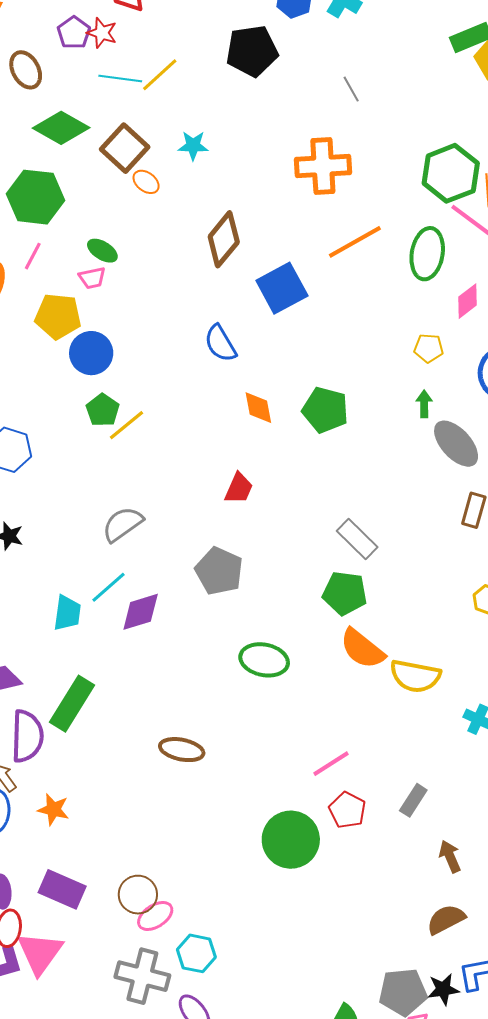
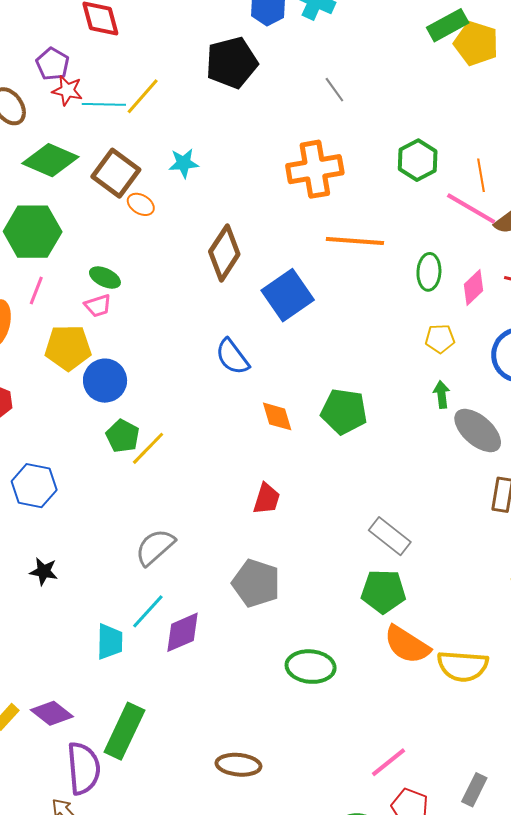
red star: (102, 33) -> (67, 91), moved
green hexagon: (451, 173) -> (418, 160), moved, size x0.7
orange line: (355, 242) -> (355, 241), turned 40
green ellipse: (427, 254) -> (429, 272), moved, size x0.7

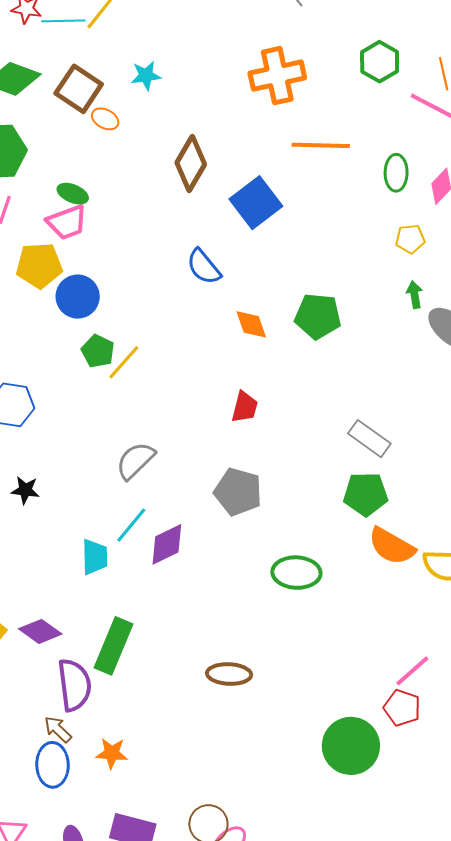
pink trapezoid: (98, 306) -> (67, 222), size x1.5
pink line: (388, 762) -> (412, 671), moved

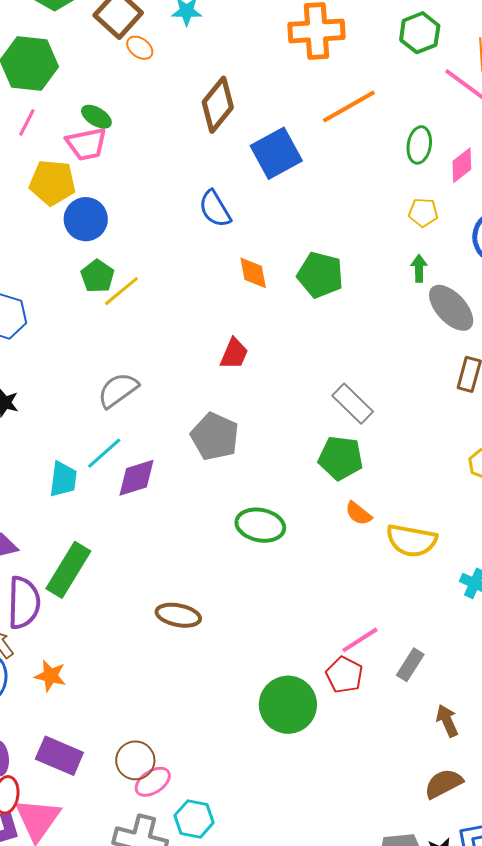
orange line: (321, 145) -> (349, 107), turned -40
orange semicircle: (392, 546) -> (358, 513), size x0.6

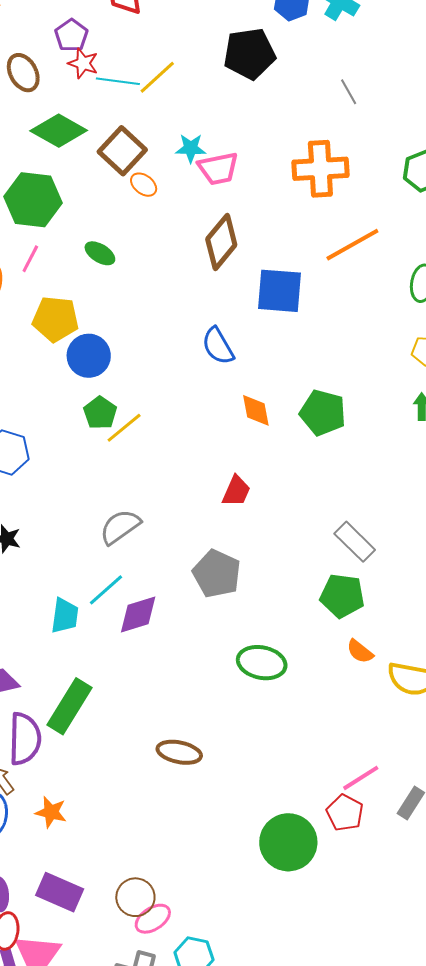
pink trapezoid: (86, 144) -> (218, 169), moved
blue square: (276, 153) -> (280, 291), turned 33

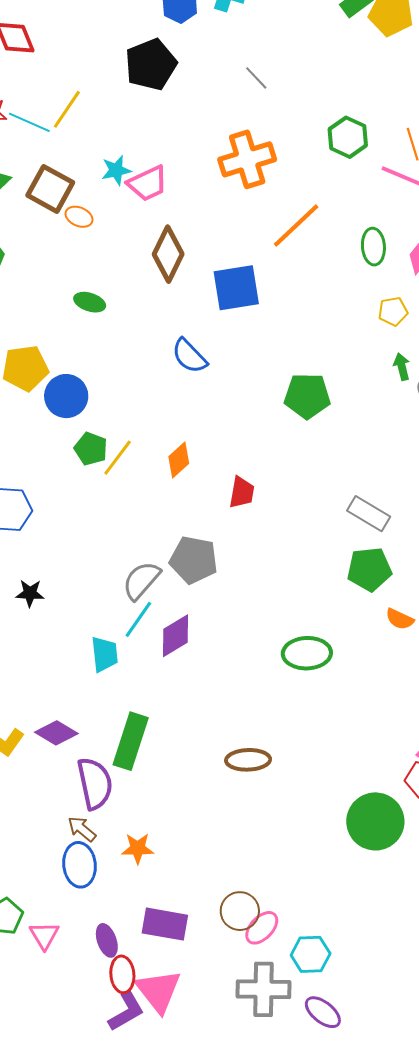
cyan line: (118, 81) -> (29, 122), turned 30
green ellipse: (100, 253) -> (90, 302), moved
orange diamond: (256, 410) -> (179, 460), moved, turned 72
gray semicircle: (120, 527) -> (141, 580), moved
gray pentagon: (217, 574) -> (194, 560), moved

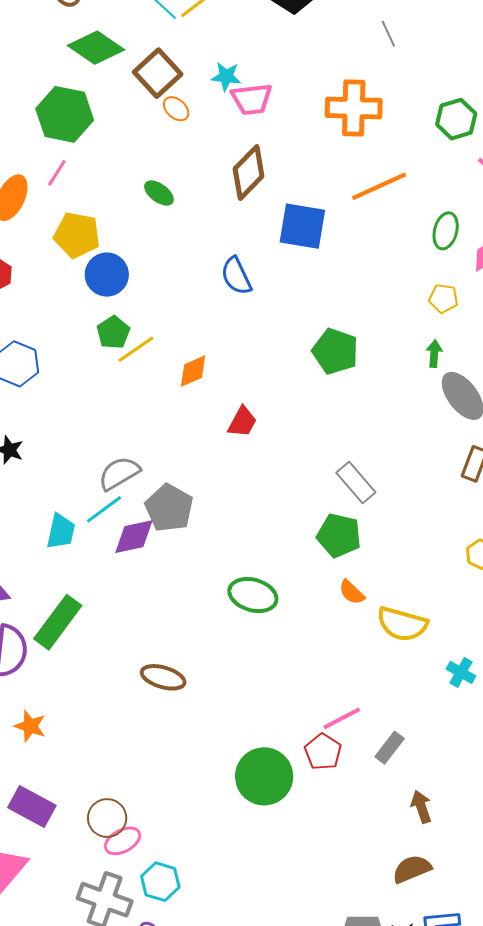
gray pentagon: (194, 560) -> (169, 508), moved

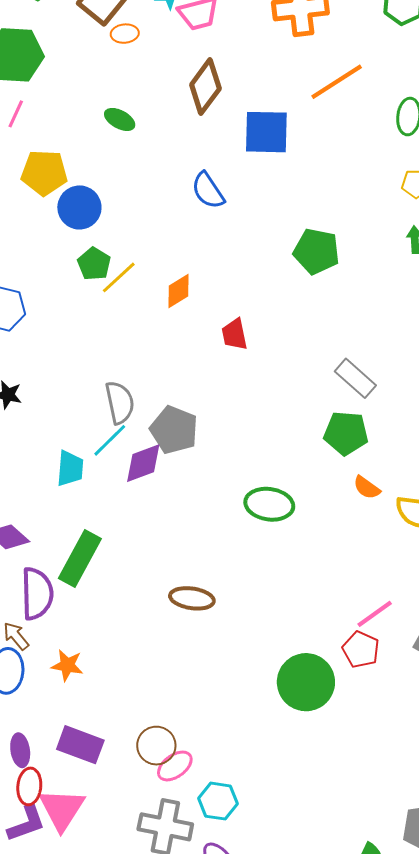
orange ellipse: (176, 109) -> (125, 34), turned -40
red trapezoid: (242, 422) -> (234, 334), turned 148
gray semicircle: (119, 473) -> (120, 403), turned 117

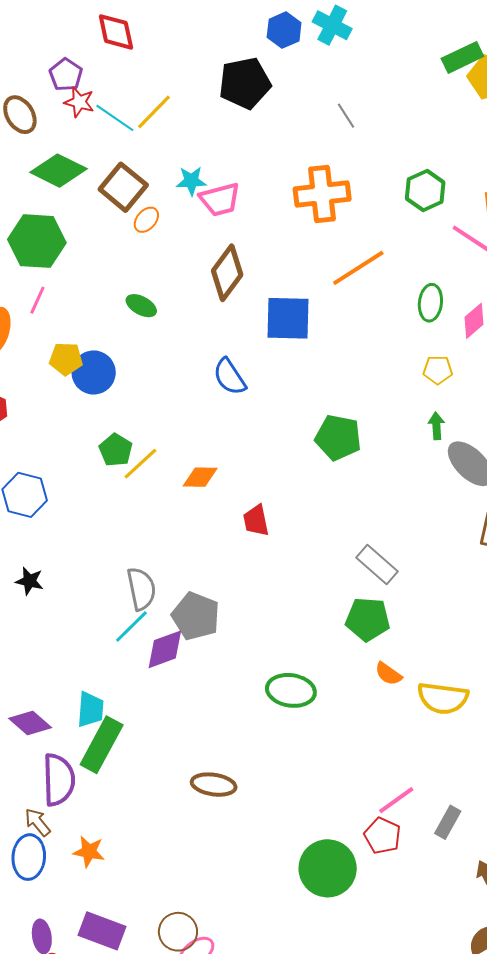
orange ellipse: (125, 34) -> (146, 220), turned -44
yellow pentagon: (44, 173) -> (66, 359), size x0.7
blue circle: (79, 207) -> (94, 372), moved
orange diamond: (178, 291) -> (200, 477), turned 33
cyan trapezoid: (70, 468) -> (90, 710), moved

